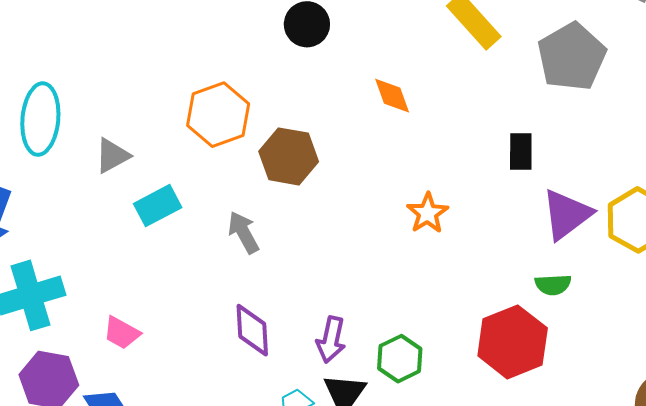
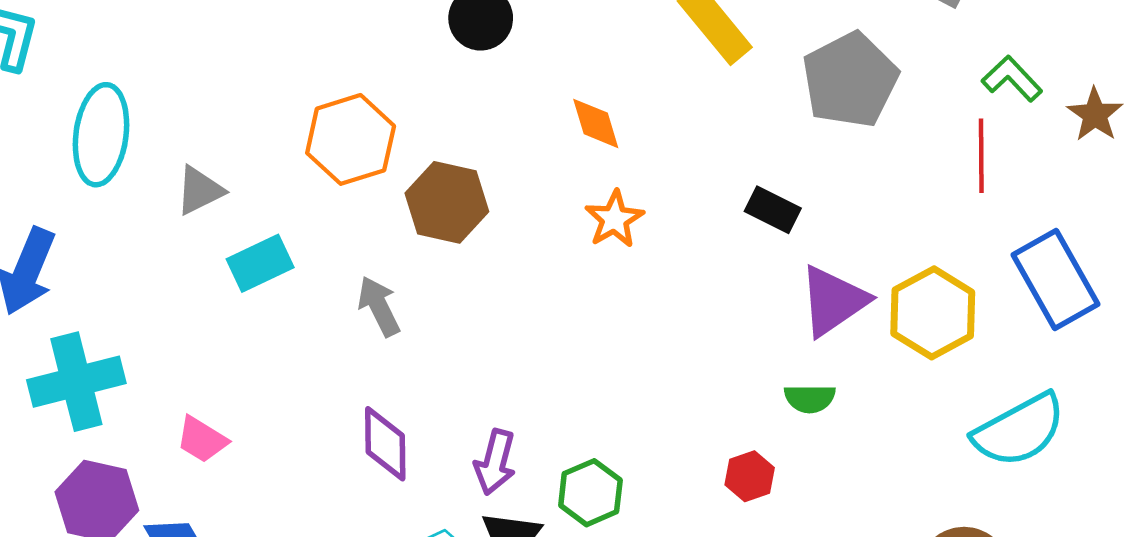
black rectangle: (521, 152) -> (773, 210), turned -66
orange star: (427, 213) -> (614, 219), moved
red hexagon: (513, 342) -> (750, 476), size x0.5

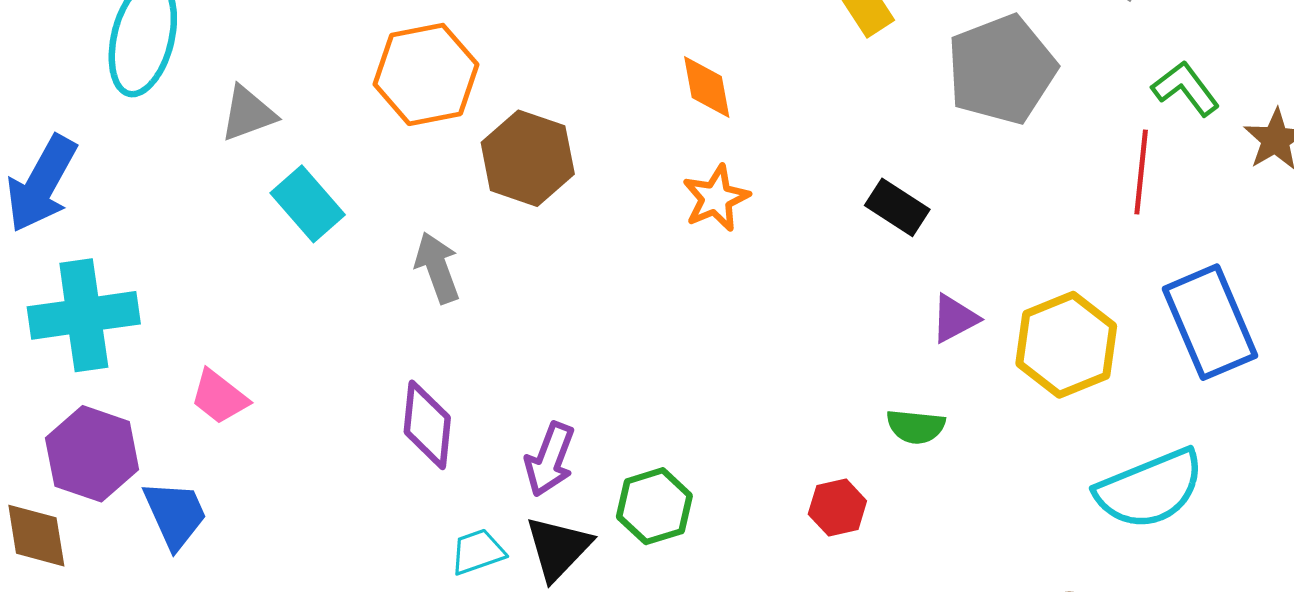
cyan rectangle: (260, 263) -> (308, 204), turned 68
purple triangle: (833, 301) -> (955, 319), size x0.6

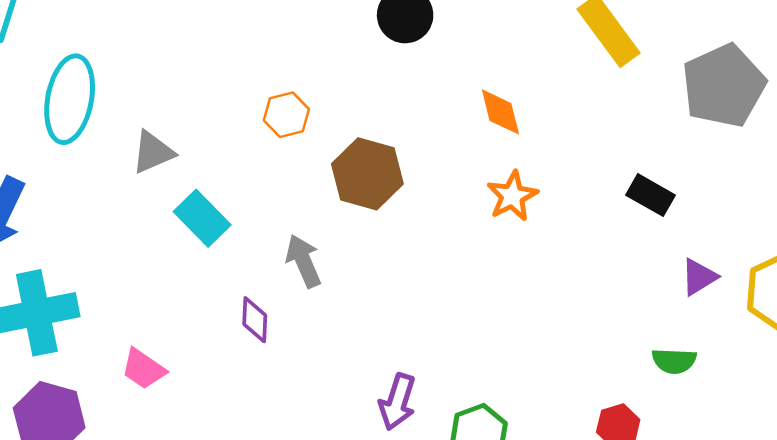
orange hexagon: (426, 74) -> (286, 115), size x0.6
purple diamond: (427, 425) -> (255, 320), moved, size x0.7

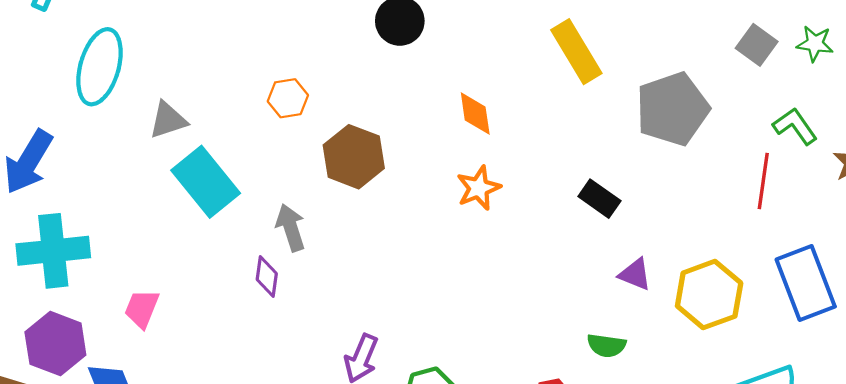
cyan rectangle: (202, 218) -> (206, 182), size x1.4
purple triangle: (699, 277) -> (635, 274), turned 48
purple diamond: (255, 320) -> (267, 277), moved
pink trapezoid: (143, 369) -> (142, 309), turned 72

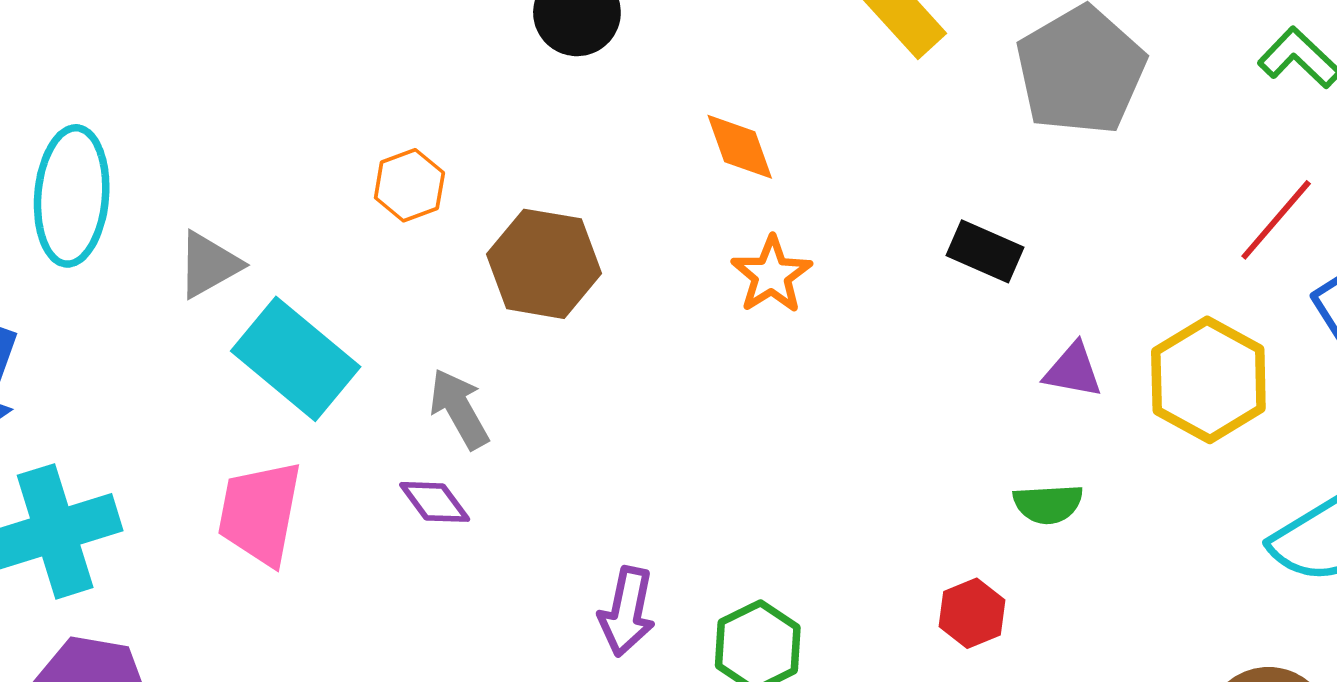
red line: (763, 181) -> (1276, 220), moved, turned 44
purple diamond: (267, 277) -> (435, 502), turned -33
pink trapezoid: (142, 309) -> (260, 513), moved, size x1.5

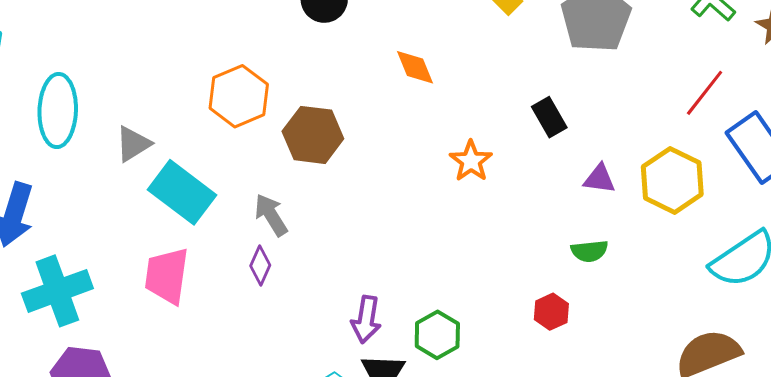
orange hexagon: (409, 185) -> (239, 96), size x1.6
black rectangle: (985, 251) -> (549, 117), turned 39
orange star: (772, 275) -> (471, 161), moved
purple diamond: (435, 502) -> (260, 266), turned 63

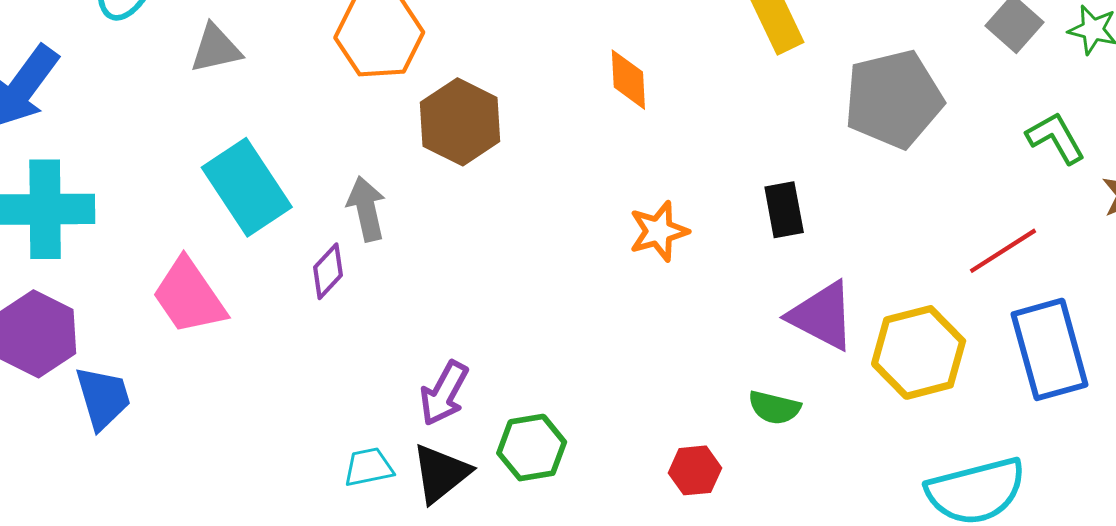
purple triangle: (599, 179) -> (822, 316), size x1.6
cyan rectangle: (182, 192) -> (247, 187), moved
pink trapezoid: (167, 276) -> (189, 296), moved, turned -62

